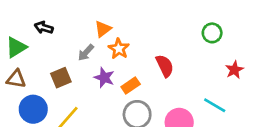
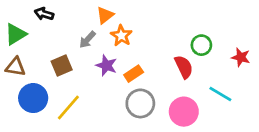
green circle: (212, 33) -> (201, 45), moved
red semicircle: (165, 66) -> (184, 67), moved
red star: (234, 70) -> (241, 57), turned -30

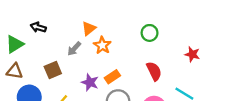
green circle: (201, 45) -> (150, 33), moved
red star: (241, 57) -> (192, 54), moved
purple star: (106, 65) -> (90, 82), moved

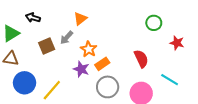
green circle: (150, 33) -> (154, 23), moved
orange star: (102, 45) -> (89, 49), moved
brown square: (53, 70) -> (47, 46), moved

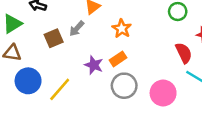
orange star: (89, 49) -> (122, 29), moved
red semicircle: (141, 59) -> (184, 53), moved

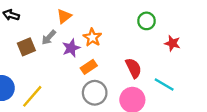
red semicircle: (184, 53) -> (134, 68), moved
purple star: (94, 65) -> (71, 48), moved, turned 30

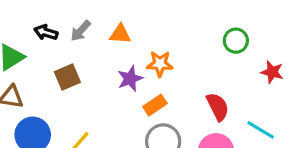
orange triangle: (64, 16) -> (120, 34), turned 42
gray arrow: (49, 37) -> (81, 31), moved
orange star: (92, 37) -> (160, 64), turned -30

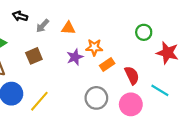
black arrow: (46, 32) -> (20, 16), moved
red star: (272, 72) -> (167, 53), size x1.5
orange rectangle: (155, 105) -> (107, 65), moved

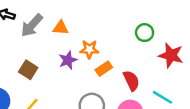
gray arrow: (43, 26) -> (32, 25), size x1.5
brown square: (34, 56) -> (28, 70), moved, turned -35

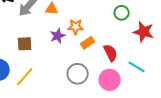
brown square: (28, 70) -> (25, 44), turned -35

